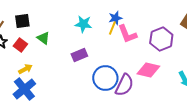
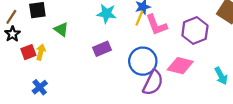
red square: (20, 45) -> (28, 52), moved, turned 32
yellow arrow: (25, 69) -> (41, 52), moved, turned -48
blue circle: (105, 78) -> (143, 61), moved
blue cross: (24, 89) -> (40, 87), size x0.6

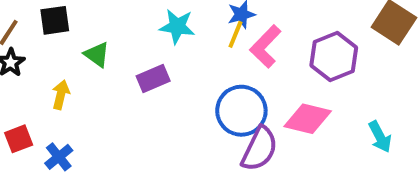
pink L-shape: (156, 25) -> (266, 46), turned 65
purple rectangle: (102, 49) -> (153, 79), moved
red square: (28, 52) -> (19, 139), moved

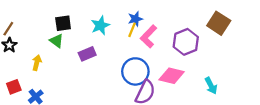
black square: (55, 20) -> (63, 23), moved
cyan star: (177, 26) -> (100, 25), turned -30

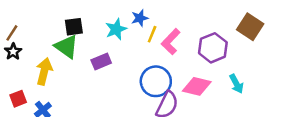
blue star: (135, 19) -> (140, 18), moved
green triangle: (56, 41) -> (66, 47), size x1.5
yellow arrow: (37, 63) -> (44, 71), size x1.5
cyan arrow: (211, 86) -> (236, 84), moved

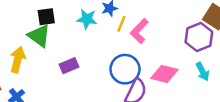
cyan star: (116, 29) -> (87, 19), turned 30
purple hexagon: (213, 48) -> (199, 37), moved
purple rectangle: (101, 61) -> (69, 66), moved

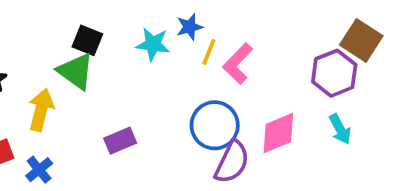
black square: (46, 17) -> (87, 40), turned 30
purple rectangle: (69, 66) -> (120, 141), moved
pink diamond: (164, 74) -> (278, 133), turned -36

